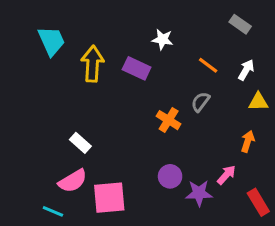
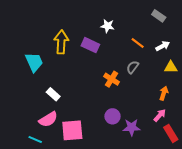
cyan trapezoid: (51, 41) -> (34, 62), moved
white arrow: (246, 70) -> (163, 46), turned 32
pink arrow: (226, 175) -> (160, 115), moved

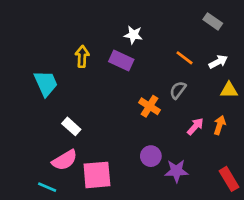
white star: (107, 26) -> (133, 35), moved
yellow arrow: (61, 42) -> (82, 56), size x0.7
pink arrow: (160, 115) -> (195, 126), moved

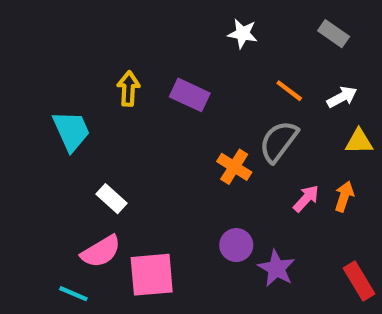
white star: (133, 35) -> (243, 34), moved
gray semicircle: (178, 90) -> (279, 141), size x1.5
purple star: (176, 171) -> (276, 268), turned 30

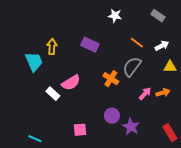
yellow arrow: (128, 89) -> (52, 47), moved
orange arrow: (344, 196) -> (163, 93), turned 56
pink semicircle: (101, 251) -> (71, 83), moved
pink square: (152, 275) -> (80, 130), moved, size x0.6

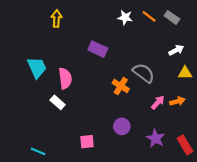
orange line: (137, 43) -> (149, 16), moved
yellow arrow: (52, 47) -> (56, 19), moved
gray semicircle: (132, 67) -> (144, 73), turned 90
pink semicircle: (71, 83) -> (65, 78), moved, turned -66
purple star: (131, 127) -> (156, 138), moved

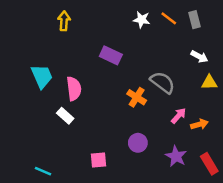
gray rectangle: (172, 17) -> (195, 20), turned 40
white arrow: (176, 50) -> (199, 57), turned 56
orange arrow: (177, 101) -> (199, 124), moved

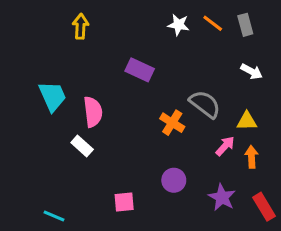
yellow triangle: (209, 82) -> (247, 121), moved
orange arrow: (199, 124) -> (252, 157), turned -77

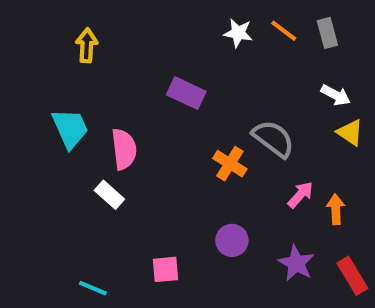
yellow arrow: (81, 26) -> (87, 45), moved
yellow triangle: (247, 121) -> (350, 133), moved, turned 35
cyan line: (54, 216) -> (93, 288), moved

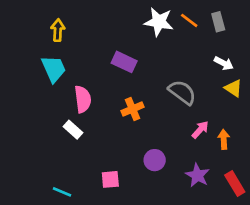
white star: (238, 33) -> (159, 22), size x1.5
cyan trapezoid: (70, 128) -> (54, 69), moved
orange cross: (230, 164) -> (132, 109), moved, turned 35

